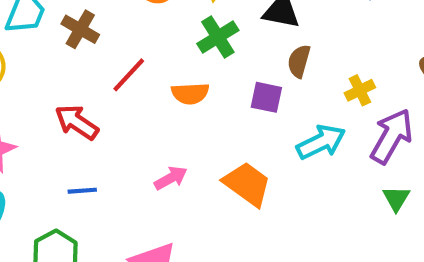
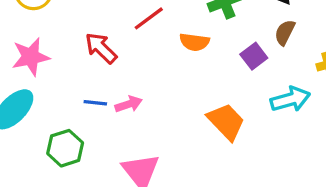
purple square: (266, 97) -> (254, 56), turned 30
pink arrow: (171, 178) -> (129, 104), moved

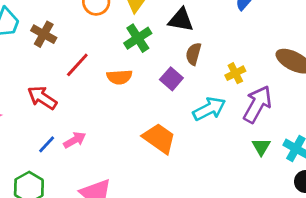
blue line: (95, 103) -> (47, 144), turned -42

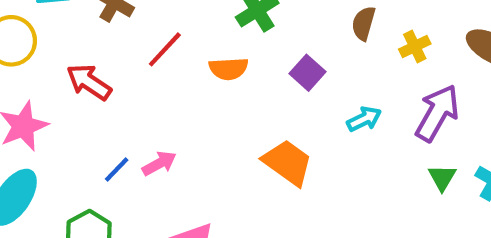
brown semicircle: (193, 54) -> (364, 23), moved
yellow cross: (235, 73) -> (415, 47), moved
red arrow: (42, 98) -> (89, 82), moved
cyan arrow: (209, 109) -> (364, 119), size x0.7

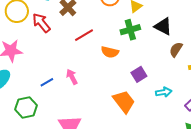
purple square: (307, 73) -> (139, 74), moved
red arrow: (89, 82) -> (41, 23), moved
pink arrow: (159, 163) -> (72, 77), moved, turned -105

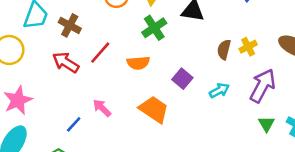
red arrow: (41, 23) -> (66, 62), moved
brown semicircle: (176, 50) -> (224, 50), moved
orange trapezoid: (124, 102) -> (154, 109), moved

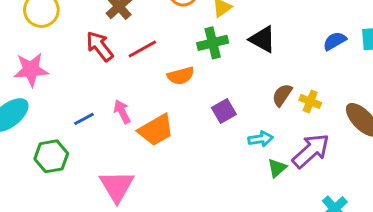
yellow cross: (248, 47) -> (310, 101), turned 30
orange semicircle: (138, 63) -> (181, 76), turned -30
orange trapezoid: (154, 109) -> (156, 130), moved, turned 96
green triangle: (266, 124) -> (277, 168), moved

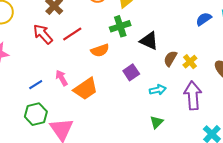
black triangle: (263, 39) -> (149, 41), moved
yellow cross: (310, 101) -> (190, 62), turned 32
purple arrow: (311, 151) -> (193, 95), turned -48
green hexagon: (51, 156) -> (36, 114), moved
green triangle: (277, 168) -> (157, 122), moved

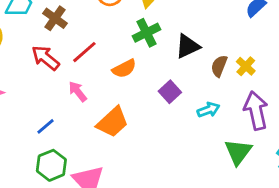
black triangle: (149, 41) -> (188, 46), turned -42
pink arrow: (62, 78) -> (78, 91), moved
green triangle: (157, 122) -> (238, 152), moved, size x1.5

